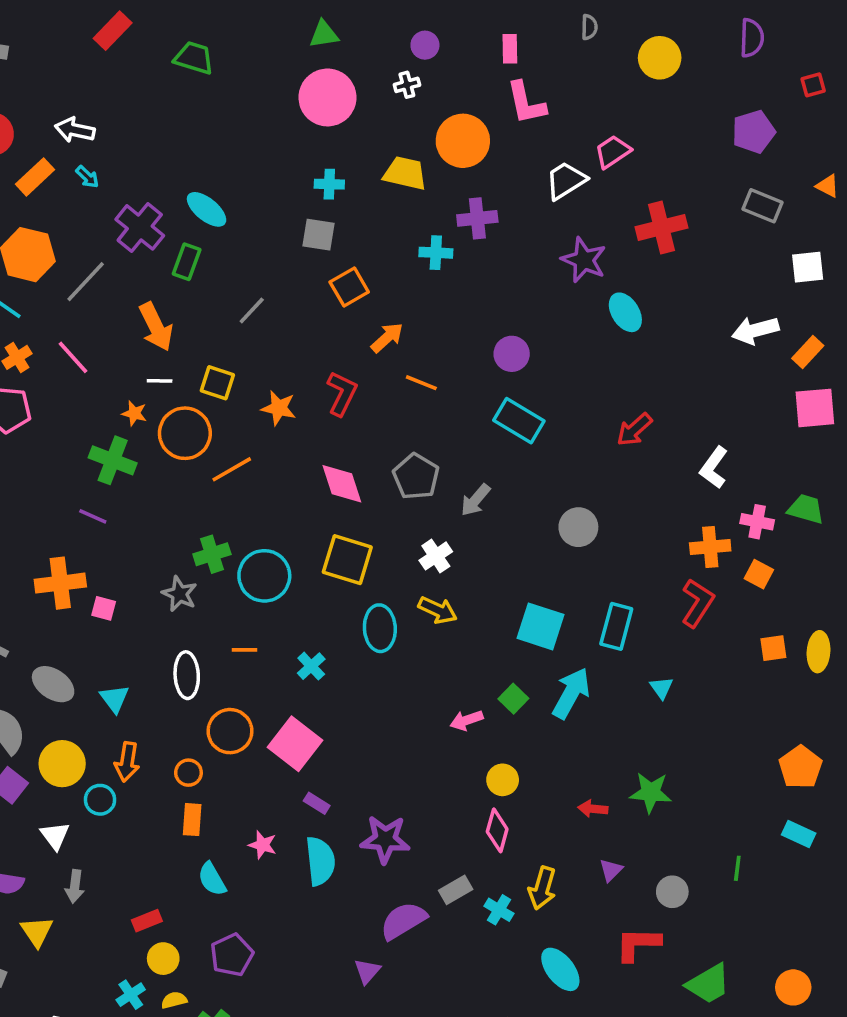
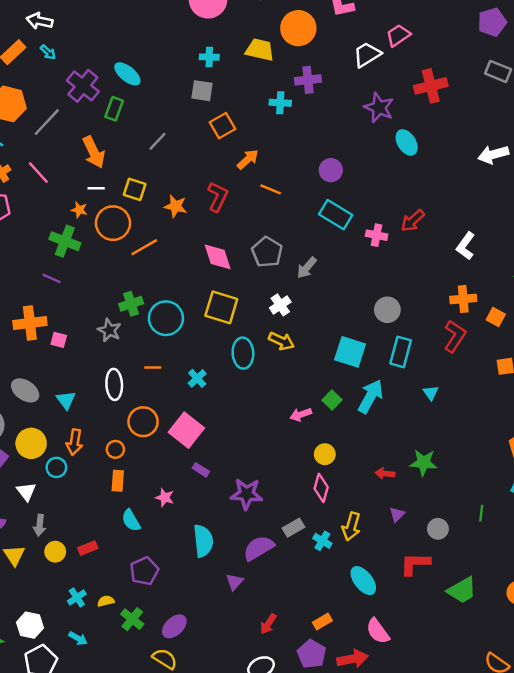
pink cross: (757, 522) -> (377, 235), moved
gray circle: (578, 527) -> (387, 310), moved
cyan semicircle: (320, 861) -> (203, 541), moved
yellow circle: (163, 959) -> (55, 552), moved

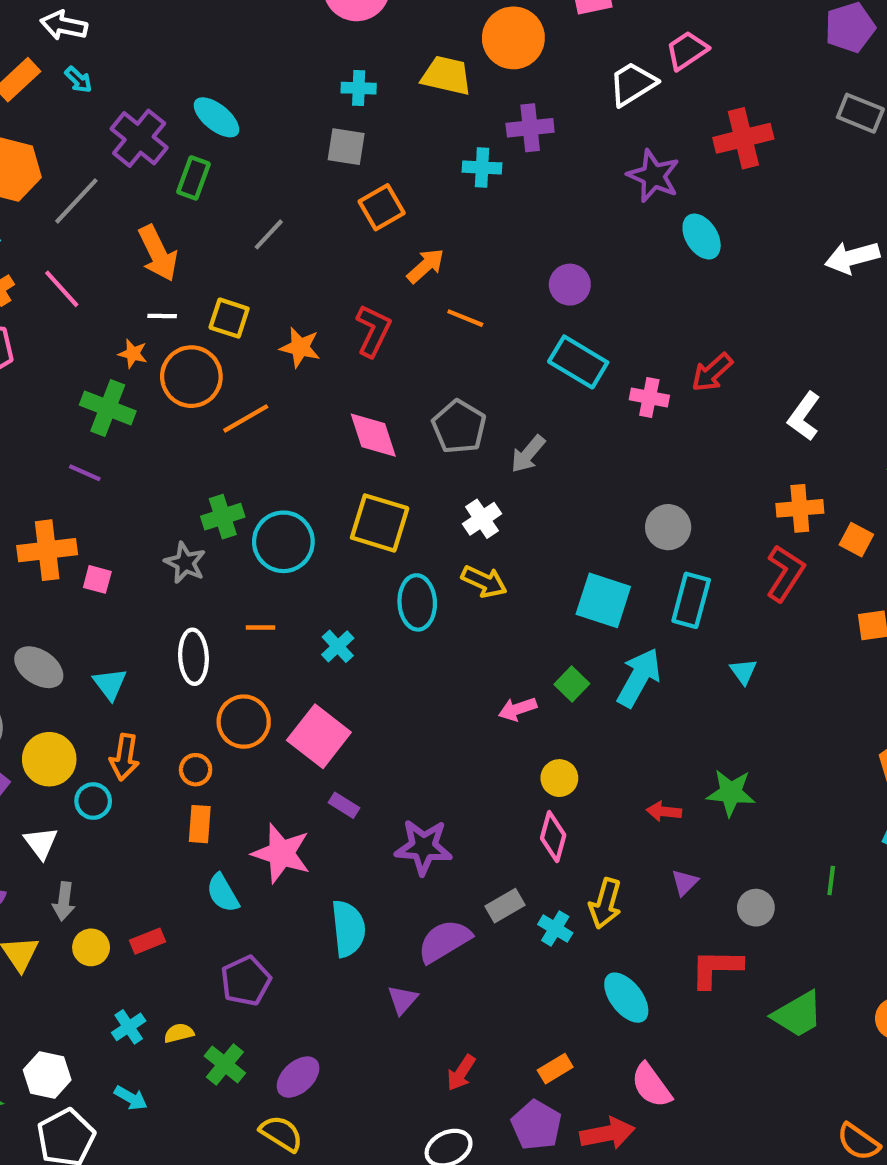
pink star: (165, 498) -> (281, 853), size x1.8

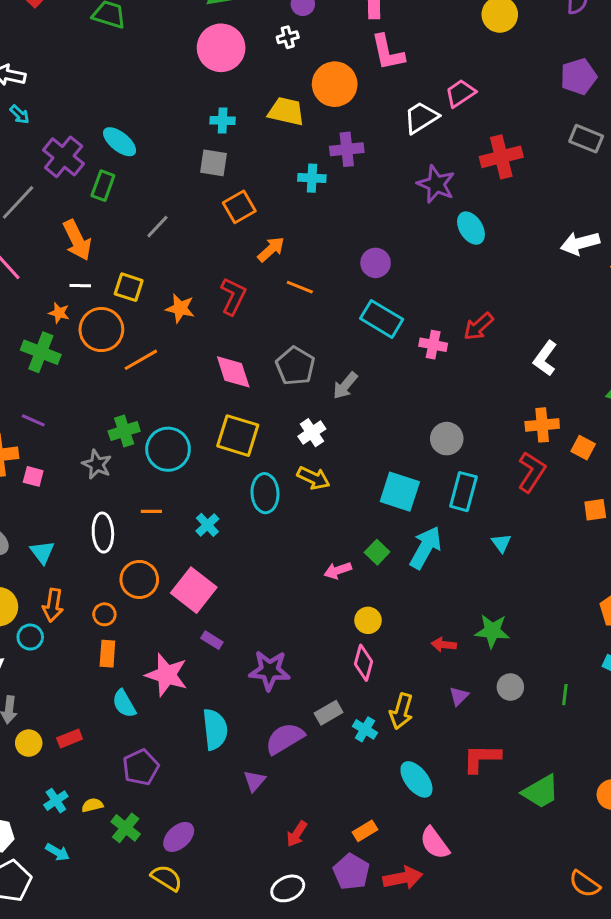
purple line: (85, 473) -> (33, 420), moved
gray circle: (756, 908) -> (510, 687), moved

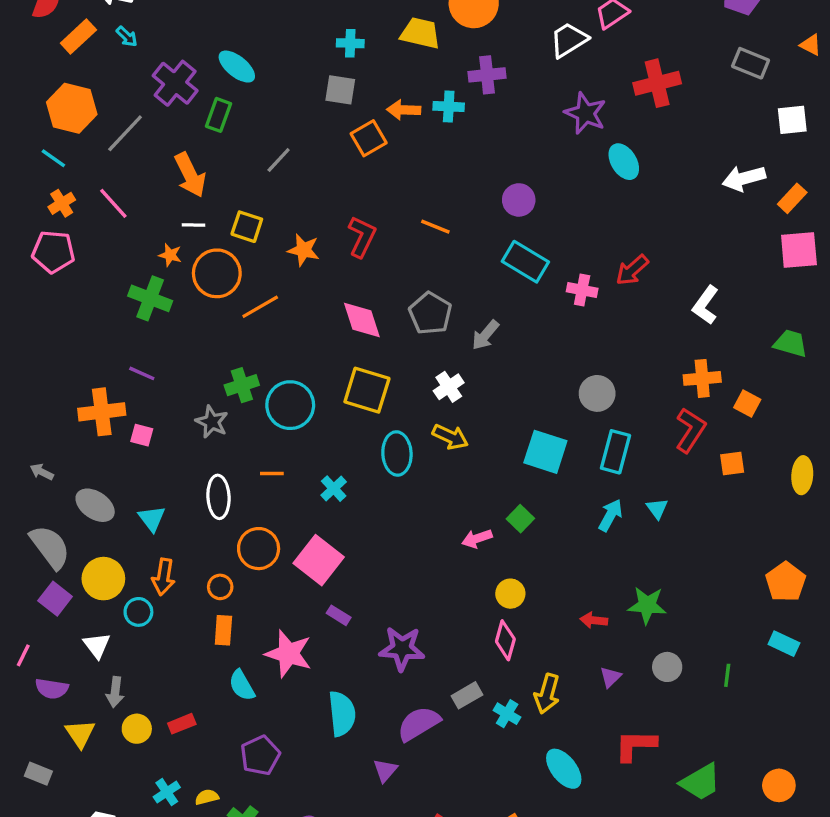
orange arrow: (271, 249) -> (404, 110), moved, turned -136
orange square: (595, 510) -> (732, 463), moved
cyan arrow: (426, 548) -> (610, 515), moved, size x0.7

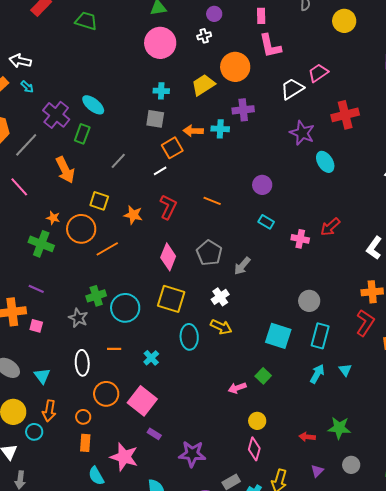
yellow trapezoid: (420, 33) -> (203, 85), turned -45
white line: (193, 225) -> (160, 171), moved, turned -32
cyan rectangle: (525, 262) -> (266, 222), size x0.6
pink diamond: (362, 320) -> (168, 257), turned 40

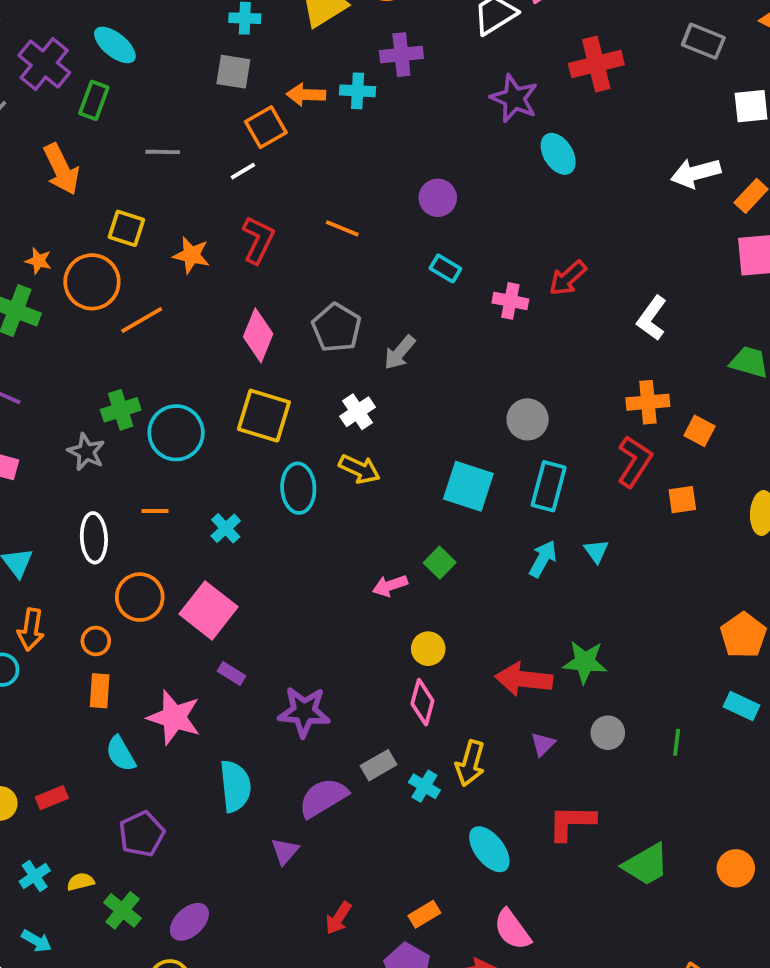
gray line: (118, 161) -> (163, 152), turned 48
red arrow: (307, 437) -> (524, 679), size x1.8

